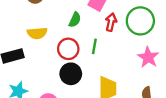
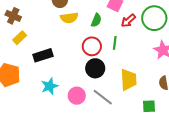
red arrow: (111, 22) -> (128, 21), turned -140
yellow semicircle: (37, 33) -> (69, 18), moved

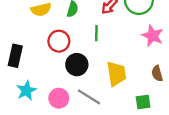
red circle: (92, 46) -> (59, 41), moved
black rectangle: (43, 55) -> (15, 56), turned -54

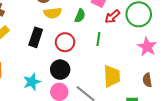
black rectangle: (15, 56) -> (36, 37), moved
black circle: (77, 65) -> (60, 70), moved

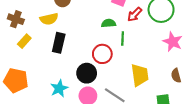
yellow semicircle: (53, 13) -> (49, 19), moved
green semicircle: (80, 16) -> (109, 23), moved, turned -112
red circle: (65, 42) -> (102, 54), moved

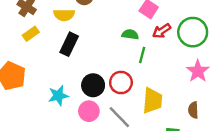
red circle: (102, 54) -> (121, 83), moved

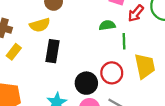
yellow trapezoid: (152, 101) -> (145, 66), moved

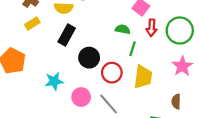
red arrow: (136, 13) -> (152, 28), turned -56
black circle: (86, 83) -> (89, 58), moved

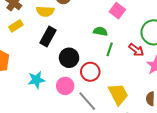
red arrow: (152, 28) -> (136, 50), moved, turned -56
yellow trapezoid: (143, 77) -> (118, 94), moved, turned -35
pink circle: (81, 97) -> (65, 86), moved

